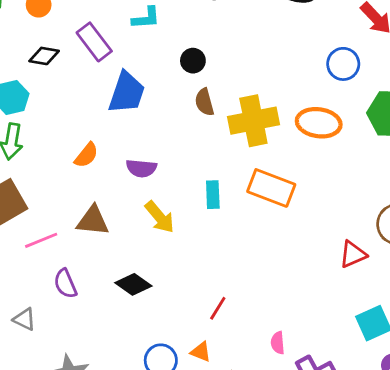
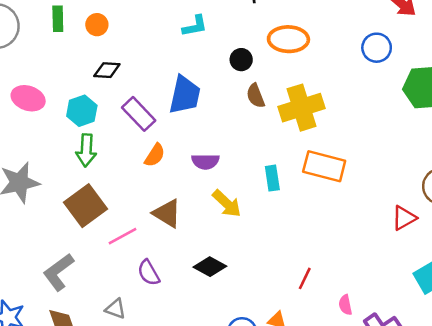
purple rectangle: (94, 42) -> (139, 114), moved
orange ellipse: (319, 123) -> (288, 39), moved
brown triangle: (93, 221) -> (167, 213), turned 32
red line: (218, 308) -> (305, 278), moved

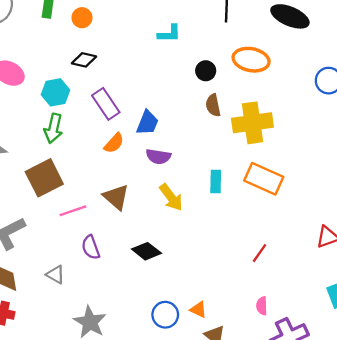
blue trapezoid: (185, 95) -> (147, 123), moved, size x0.7
red line: (305, 278) -> (259, 253), moved

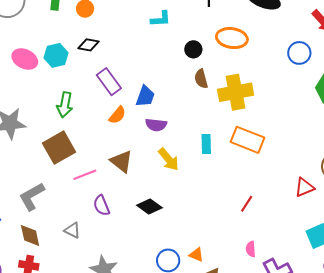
cyan hexagon: (55, 92) -> (56, 55), moved

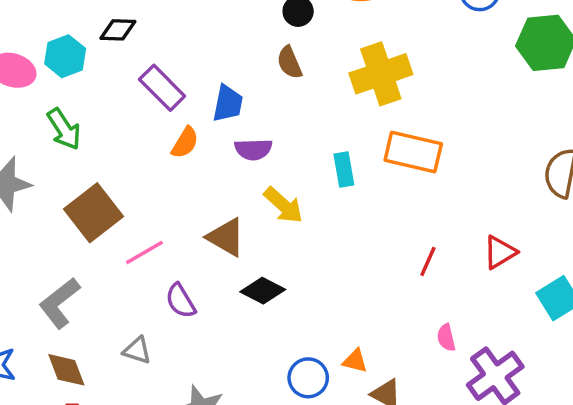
brown semicircle: (201, 79) -> (289, 62), moved
green arrow: (65, 105) -> (64, 129), moved, turned -35
brown triangle: (121, 161) -> (226, 237), moved
red triangle: (304, 187) -> (500, 252), moved

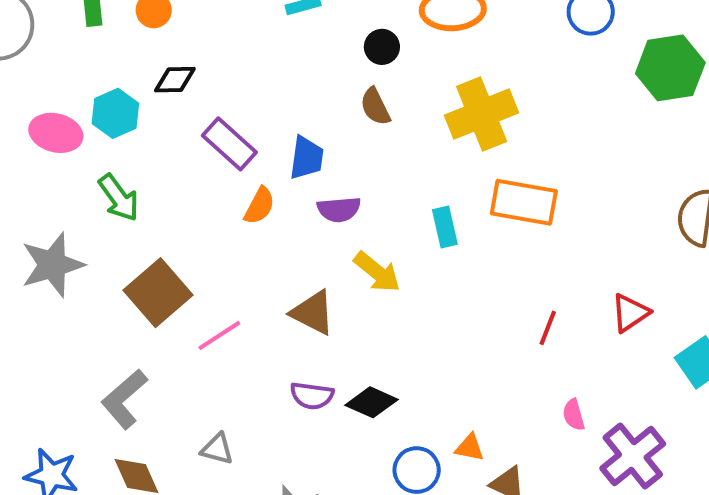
black diamond: (263, 291) -> (372, 402), moved
purple semicircle: (181, 301) -> (312, 396), moved, turned -48

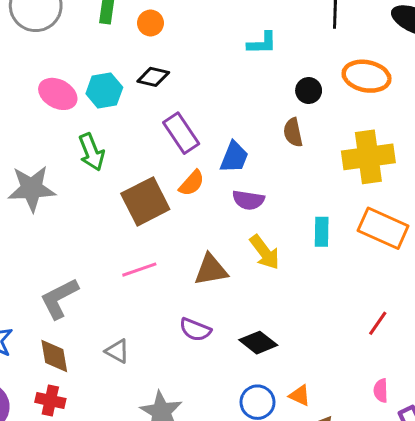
brown square: (158, 293) -> (145, 201), moved
brown triangle: (313, 313) -> (211, 270), turned -51
black diamond: (372, 402) -> (258, 343), moved

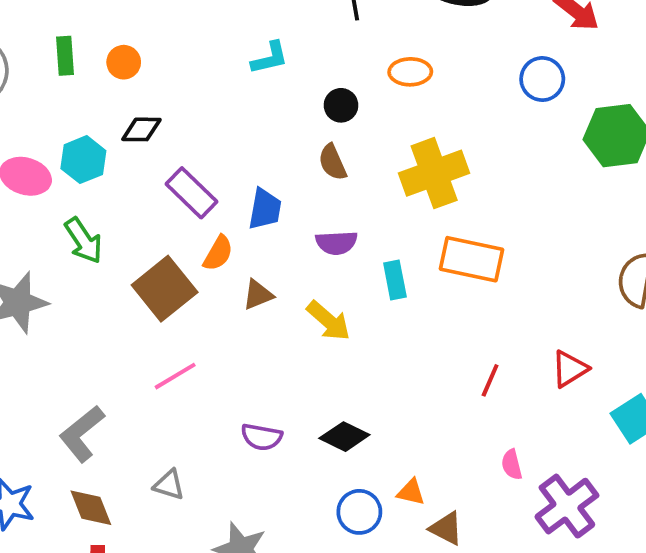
orange ellipse: (367, 76) -> (410, 72), size x0.7
purple semicircle: (248, 200) -> (336, 243), moved
brown triangle: (211, 270) -> (258, 295), moved, size x0.7

